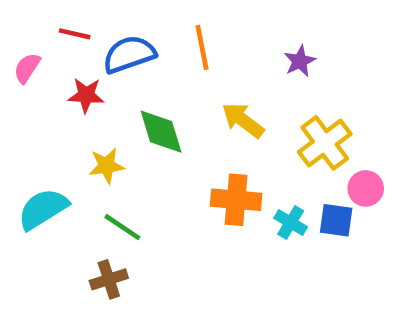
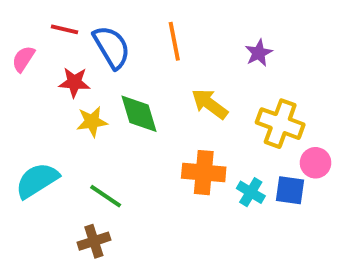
blue semicircle: (129, 54) -> (112, 47), turned 78
yellow cross: (325, 143) -> (280, 124), turned -33
yellow star: (107, 166) -> (92, 122), moved

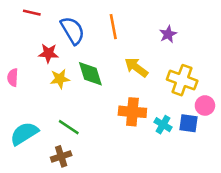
red line: (64, 29) -> (32, 13), moved
pink semicircle: (23, 59) -> (13, 77), moved, turned -30
cyan semicircle: (37, 180) -> (24, 133), moved

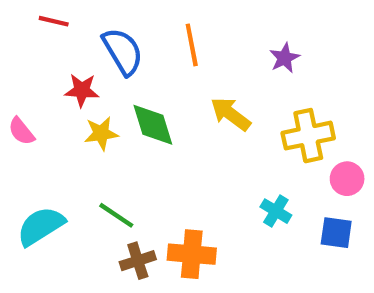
pink semicircle: (13, 77) -> (21, 131), turned -42
yellow cross: (182, 80) -> (308, 136), turned -32
orange cross: (132, 112) -> (192, 254), moved
blue square: (188, 123) -> (336, 233), moved
brown cross: (61, 156) -> (138, 261), moved

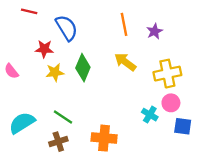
orange line: (192, 45) -> (124, 24), moved
green diamond: (153, 125) -> (83, 68), turned 40
pink circle: (347, 179) -> (171, 103), moved
brown cross: (138, 261) -> (58, 142), moved

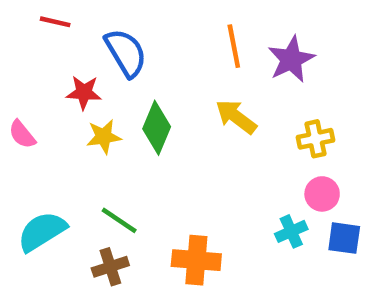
purple star: (155, 31) -> (291, 59), size x1.5
yellow cross: (167, 74) -> (315, 139), size x0.7
cyan cross: (150, 115) -> (291, 231), moved, turned 35

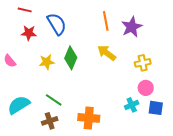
red star: (84, 92) -> (29, 33), moved

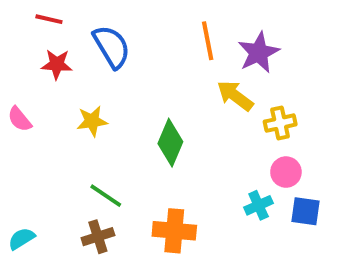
yellow arrow: (107, 53) -> (235, 96), moved
green diamond: (71, 58) -> (170, 143), moved
cyan semicircle: (19, 105) -> (22, 239), moved, size x0.6

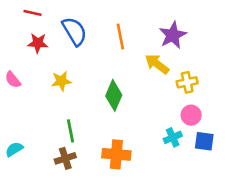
orange line: (208, 41) -> (120, 36), moved
green line: (106, 196) -> (71, 131), turned 45
cyan semicircle: (22, 239) -> (14, 149), moved

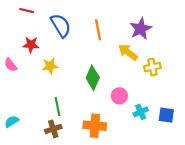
red star: (38, 43) -> (31, 45), moved
pink circle: (191, 115) -> (119, 96), moved

